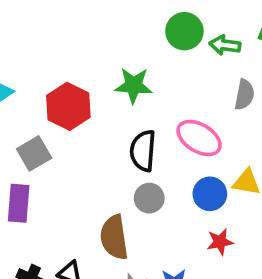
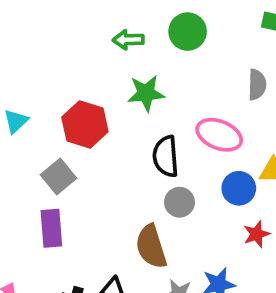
green arrow: (225, 45) -> (128, 40), moved

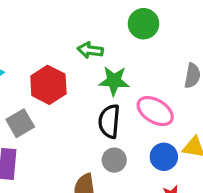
green arrow: (128, 40) -> (90, 50), moved
green star: (146, 93) -> (114, 81), moved

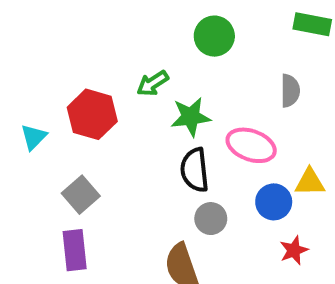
green arrow: (90, 50) -> (153, 83), turned -30
red hexagon: (48, 85) -> (92, 114), moved

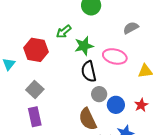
gray semicircle: (290, 91) -> (131, 28), turned -112
blue circle: (274, 202) -> (116, 105), moved

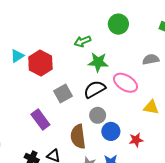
red hexagon: (36, 50) -> (40, 63), moved
black semicircle: (89, 71) -> (95, 89), turned 55
gray square: (35, 90) -> (63, 93), moved
purple rectangle: (35, 117) -> (40, 119), moved, turned -42

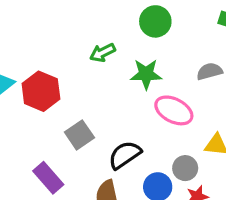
green star: (98, 62) -> (146, 74), moved
black semicircle: (95, 89) -> (125, 155), moved
gray circle: (98, 115) -> (185, 168), moved

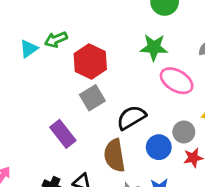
green arrow: (103, 53) -> (56, 40), moved
red hexagon: (41, 91) -> (90, 62), moved

